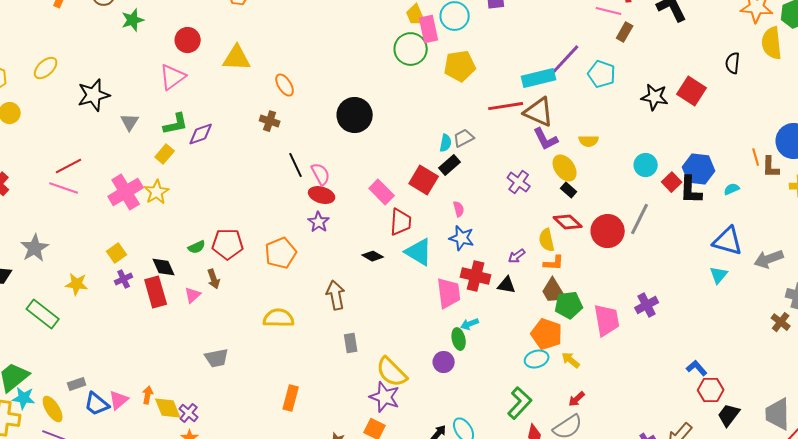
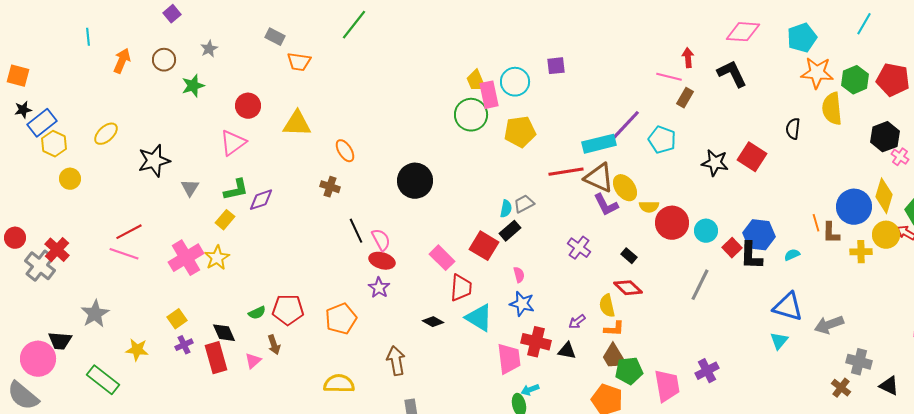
yellow ellipse: (565, 168) -> (625, 188), moved
red circle: (608, 231) -> (672, 223), moved

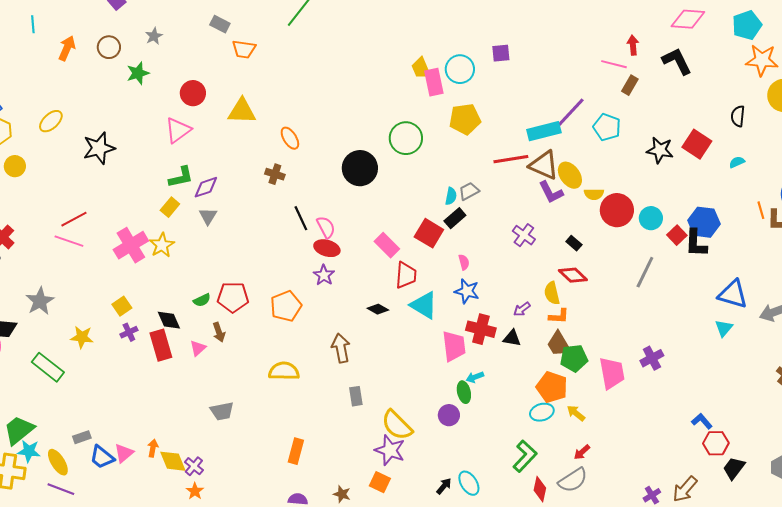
green circle: (471, 115) -> (406, 138), moved
gray triangle: (190, 188) -> (208, 216), moved
cyan semicircle: (792, 255) -> (737, 162), moved

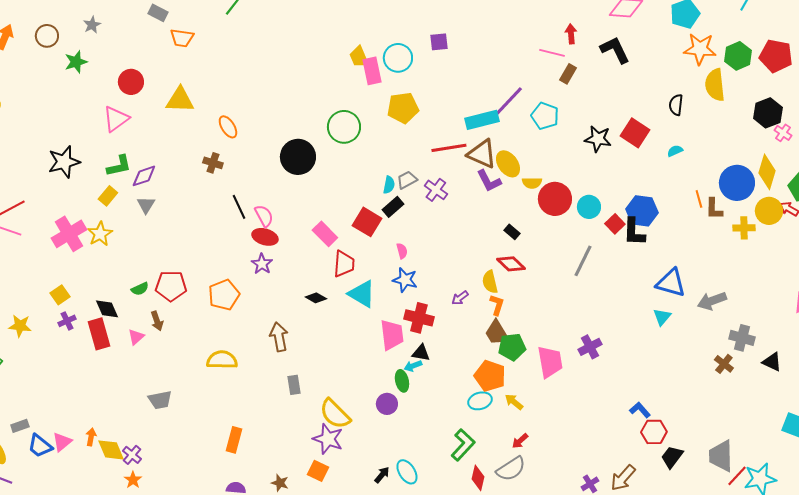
black star: (99, 148) -> (64, 162), moved
purple cross: (524, 235) -> (436, 190), moved
orange L-shape: (559, 316) -> (497, 305), turned -75
black triangle: (512, 338) -> (421, 353), moved

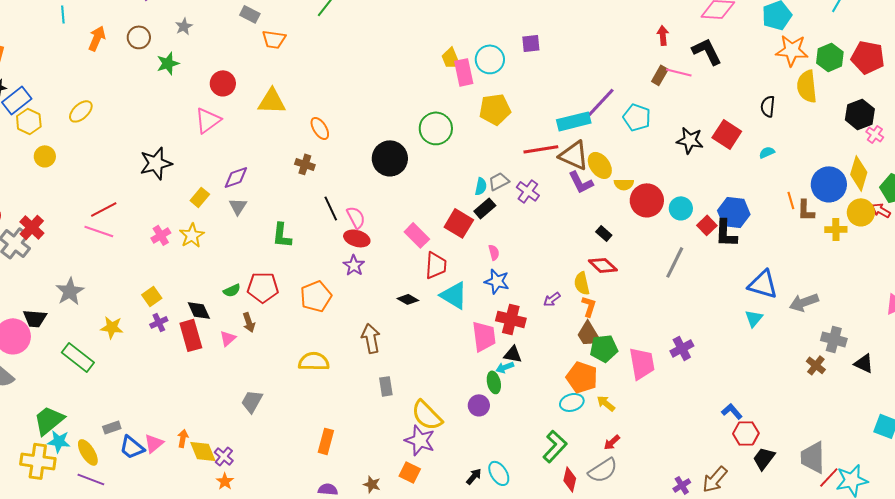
pink line: (552, 53) -> (679, 72), moved
green L-shape: (119, 166) -> (282, 235), moved, turned 108
pink cross: (69, 234) -> (161, 235), size x0.6
gray trapezoid: (160, 400) -> (252, 401), turned 130

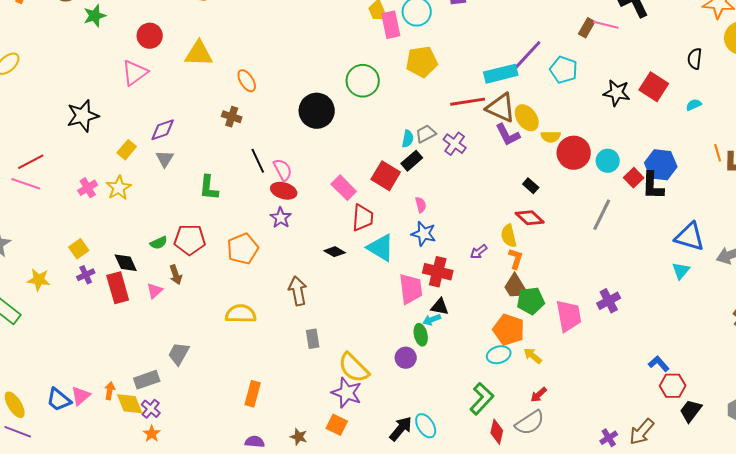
gray rectangle: (112, 427) -> (147, 380), moved, size x1.4
black arrow: (474, 476) -> (401, 429), size x1.5

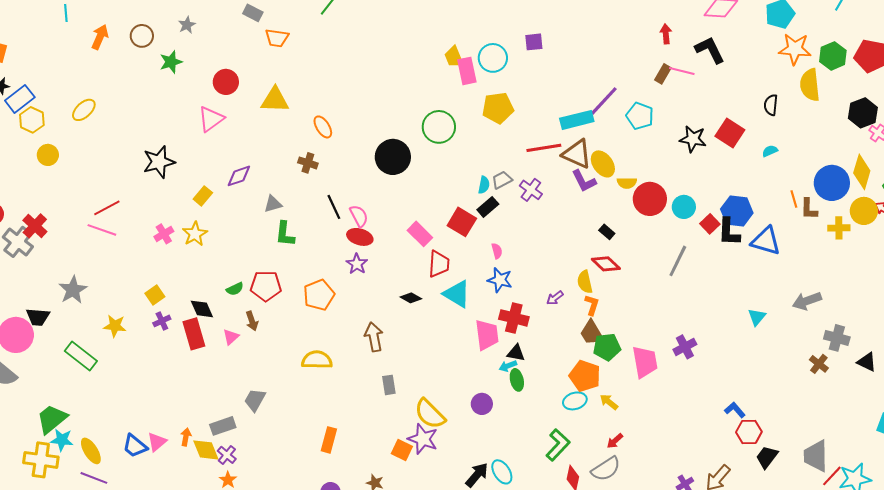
gray triangle: (165, 159) -> (273, 204), moved, turned 42
blue triangle: (690, 237) -> (766, 241), moved
green ellipse: (421, 335) -> (517, 380), moved
orange square: (337, 425) -> (402, 450), moved

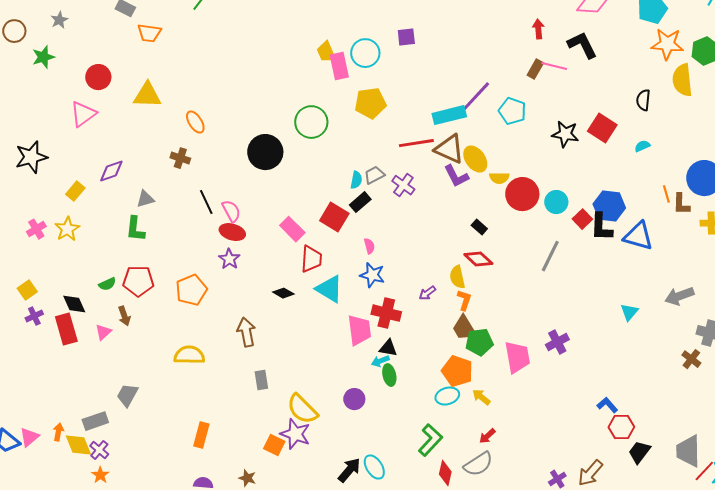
green L-shape: (285, 234) -> (135, 229), moved

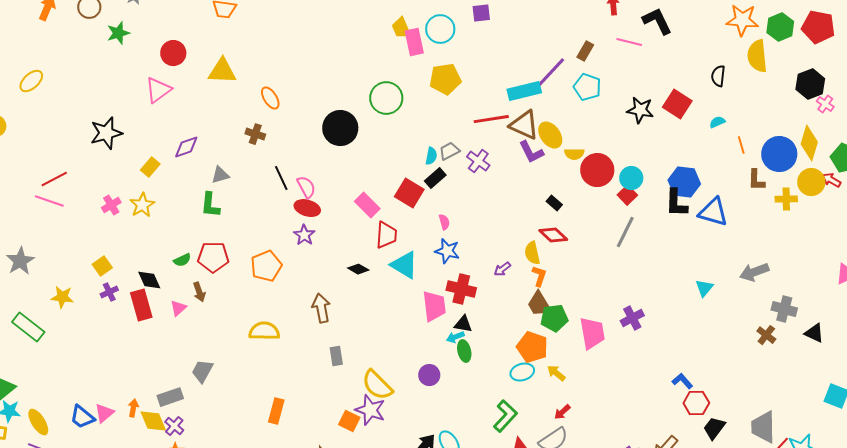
brown rectangle: (535, 69) -> (585, 51), moved
orange line: (666, 194) -> (741, 145), moved
red square: (582, 219) -> (627, 195), moved

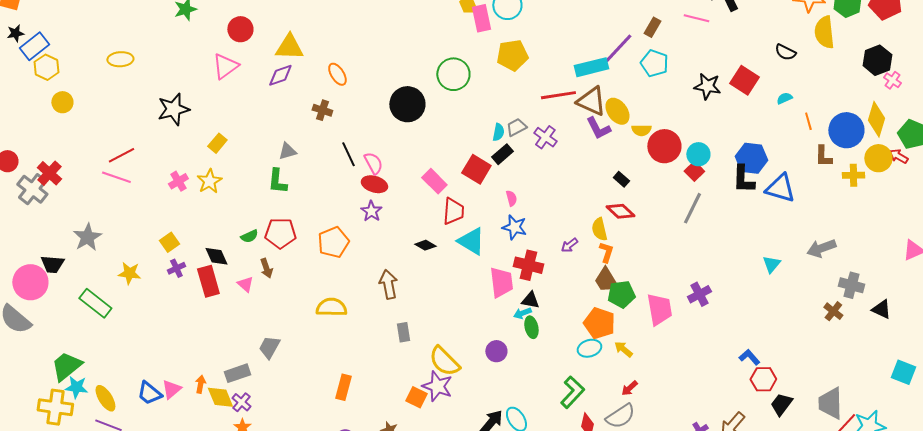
black semicircle: (718, 76) -> (785, 52), turned -70
yellow ellipse: (31, 81) -> (120, 59), moved, turned 40
purple diamond: (186, 147) -> (280, 75), moved
pink triangle: (178, 308) -> (245, 284), turned -36

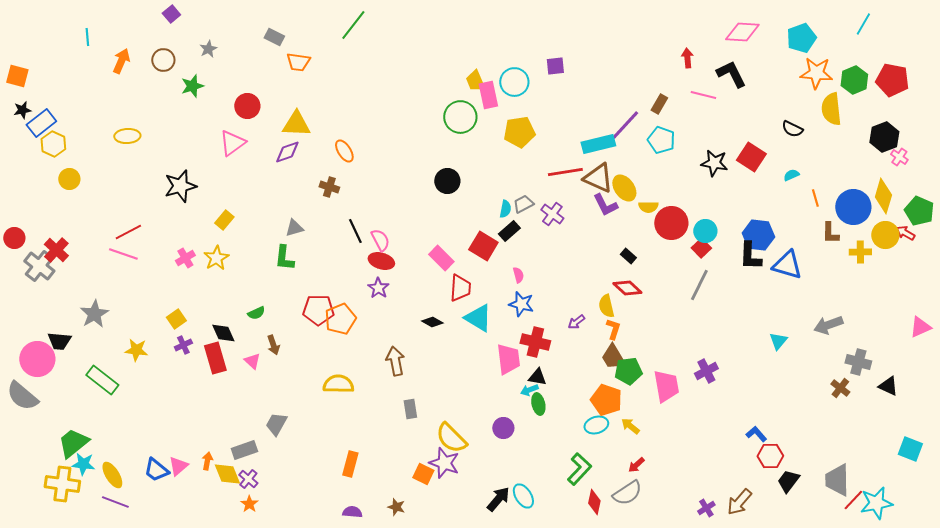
green circle: (453, 74) -> (460, 117), moved
black circle: (407, 104) -> (447, 181), moved, size x0.7
red pentagon: (280, 233) -> (318, 310), moved

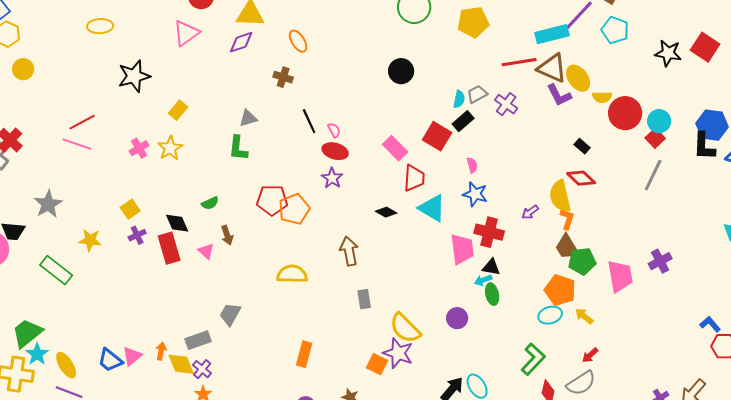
yellow ellipse: (127, 136) -> (100, 26), moved
pink semicircle: (380, 240) -> (334, 130), size x0.7
yellow semicircle: (606, 306) -> (560, 196), size x1.4
cyan star: (83, 464) -> (37, 354), turned 30

